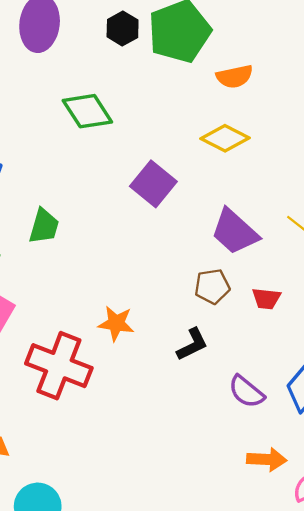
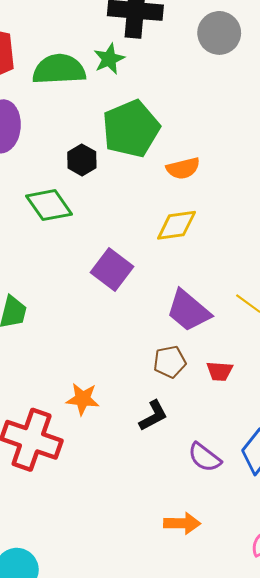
black hexagon: (123, 28) -> (82, 160), moved
yellow diamond: (225, 138) -> (176, 225), turned -33
orange arrow: (267, 459) -> (182, 523), moved

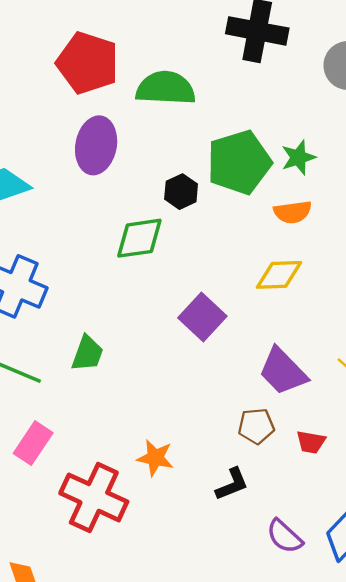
green star: (109, 59) -> (298, 157), moved
green diamond: (49, 205) -> (139, 238), turned -69

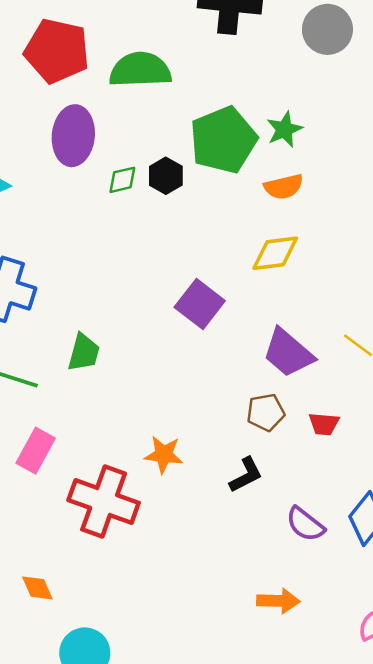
green diamond: (139, 238) -> (122, 180), moved, size x0.6

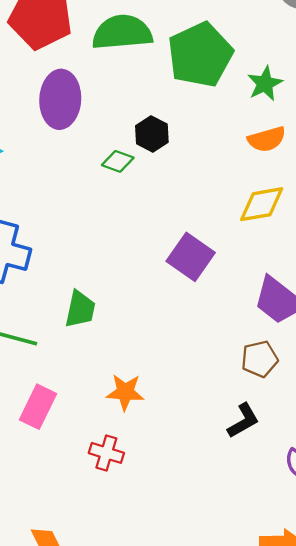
green pentagon: (223, 140) -> (200, 55), moved
green diamond: (122, 180) -> (118, 161), moved, turned 36
orange star: (164, 455) -> (125, 392), moved
red cross: (104, 502) -> (106, 453), size x0.5

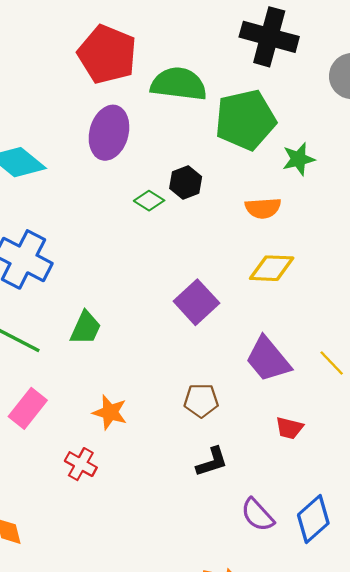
orange semicircle: (267, 139) -> (263, 208), moved
brown pentagon: (260, 359) -> (201, 401), moved

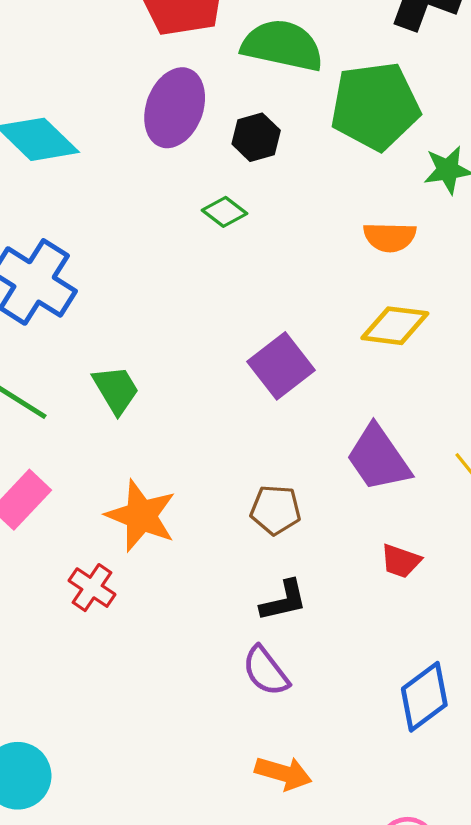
black hexagon: (186, 182) -> (256, 137), moved
green trapezoid: (85, 328) -> (116, 390), turned -60
orange star: (110, 412) -> (141, 516), size x1.4
purple semicircle: (257, 515) -> (266, 671), moved

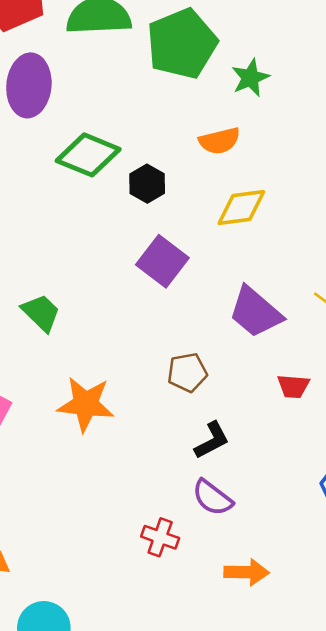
black hexagon: (256, 137) -> (147, 184), moved
green diamond: (225, 212) -> (88, 155), size x1.8
red cross: (92, 588) -> (160, 537), moved

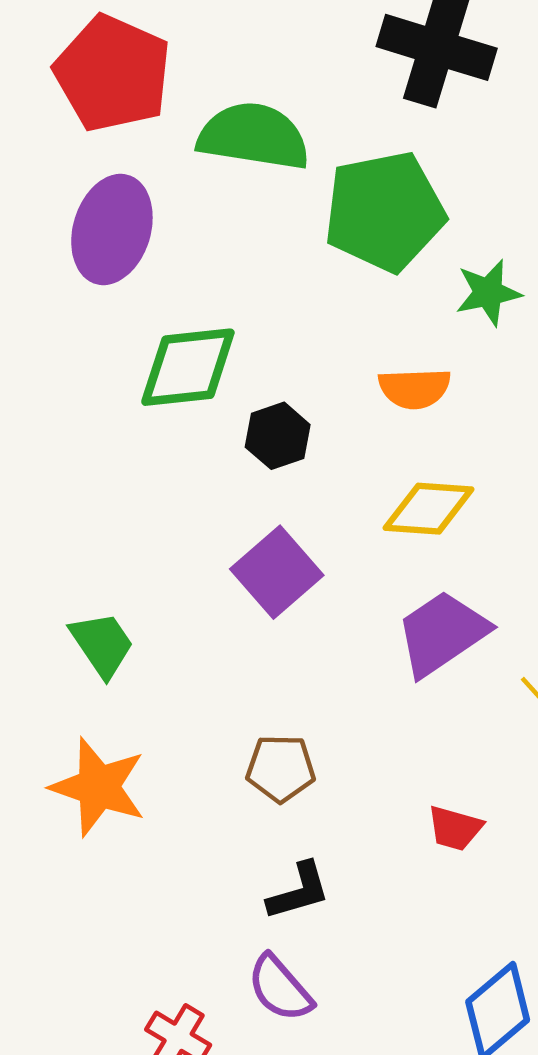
green diamond: (88, 155) -> (188, 367), turned -40
purple trapezoid: (255, 312) -> (442, 633), moved, turned 94
green trapezoid: (41, 313) -> (102, 644), moved

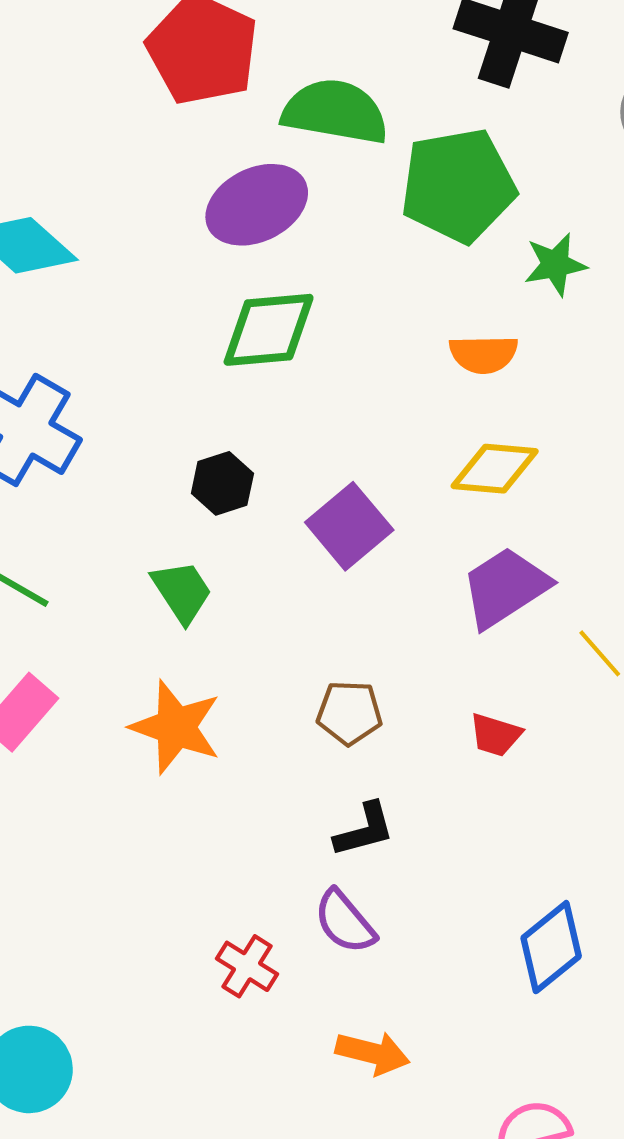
purple ellipse: (112, 229) -> (257, 205), moved, turned 46
black hexagon: (278, 436) -> (222, 483), moved
red trapezoid: (455, 828) -> (495, 735), moved

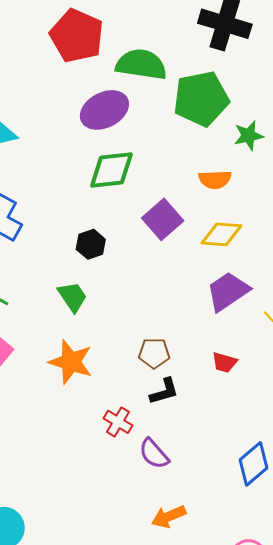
purple square: (349, 526) -> (163, 219), moved
black L-shape: (364, 830) -> (164, 391), moved
red cross: (247, 966) -> (118, 422), moved
orange arrow: (373, 1053) -> (169, 517), turned 144

